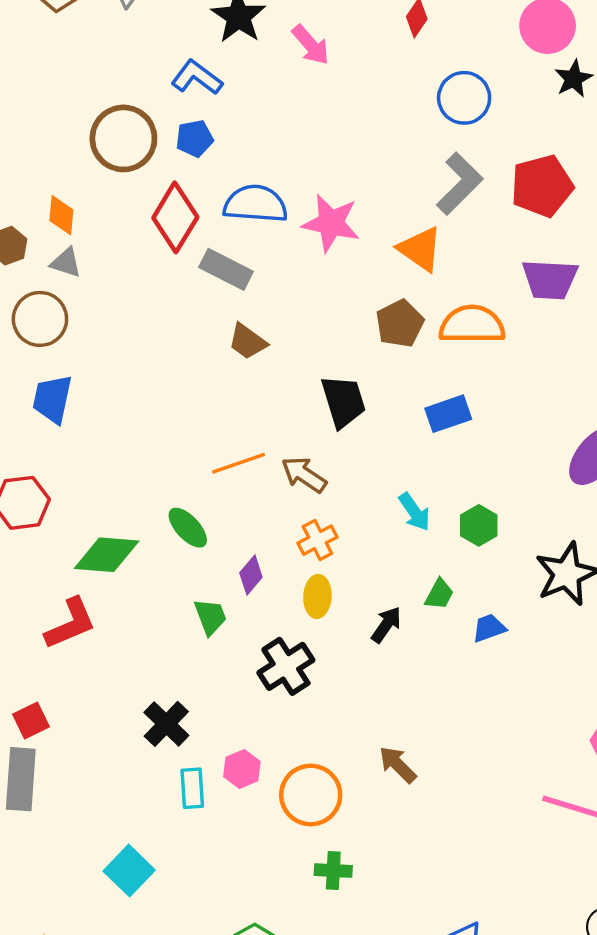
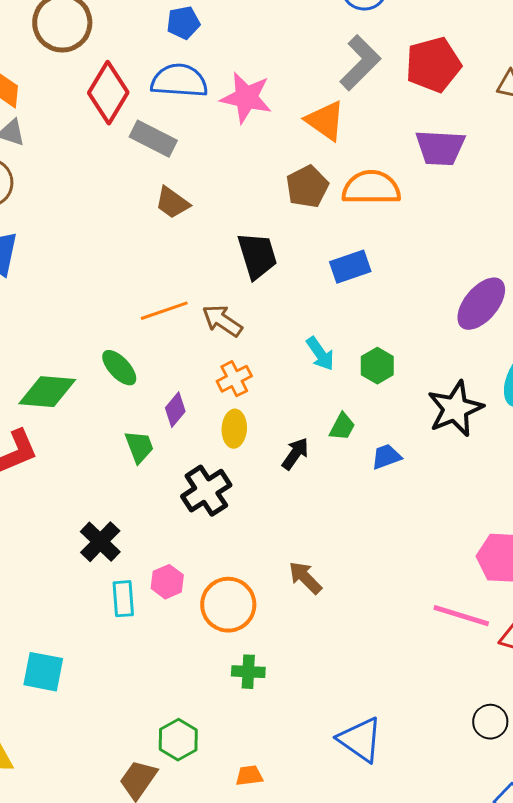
blue pentagon: (195, 138) -> (183, 23), moved
cyan square: (129, 871) -> (43, 672), moved, turned -33

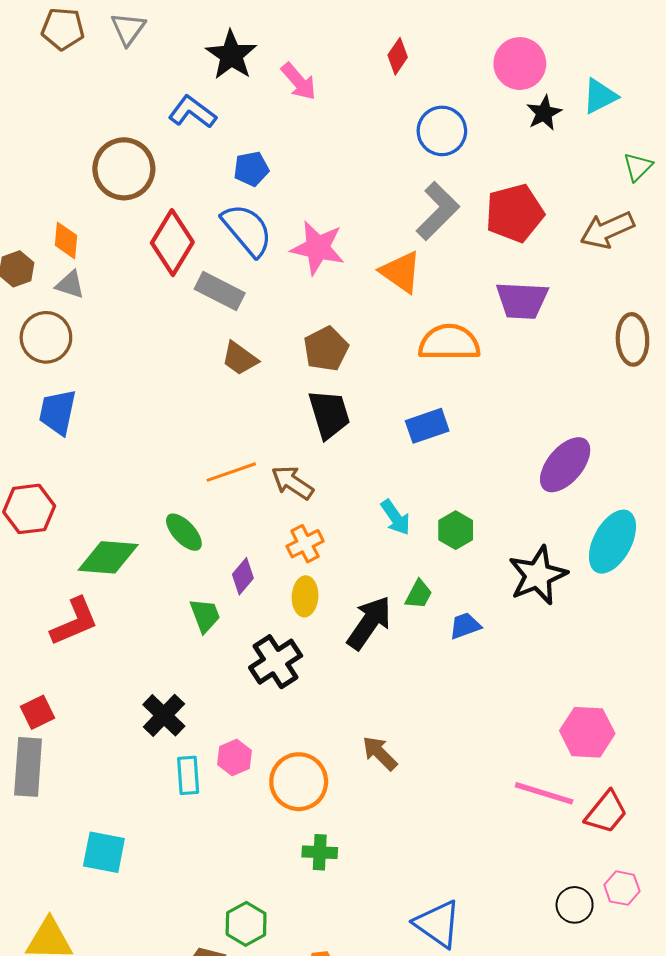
blue semicircle: (179, 81) -> (247, 230), turned 46
brown pentagon: (307, 187) -> (326, 349), moved
black arrow: (295, 454) -> (369, 623), size x1.6

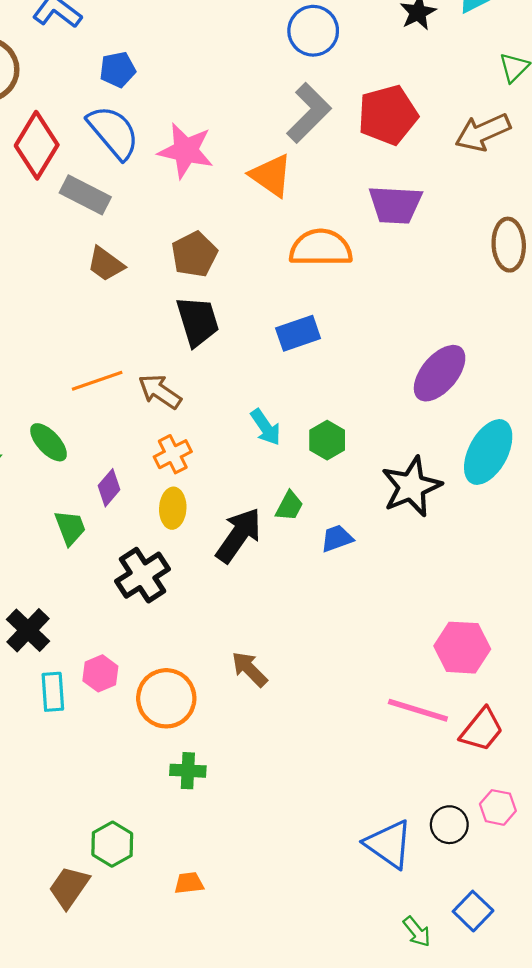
blue triangle: (438, 924) -> (389, 844), moved

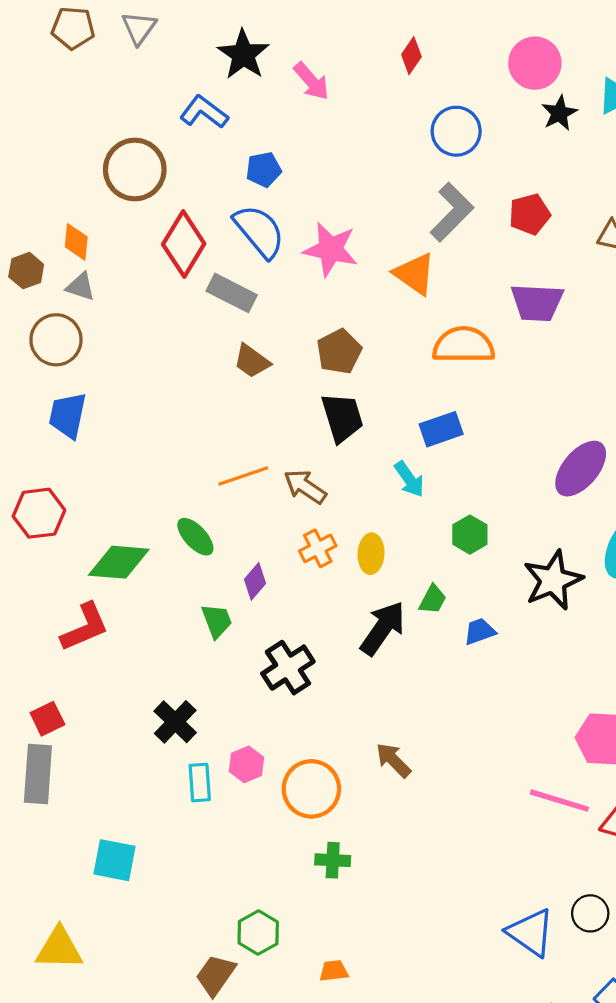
red pentagon: (388, 115) -> (530, 214), size x0.7
cyan arrow: (266, 427) -> (409, 479), moved
yellow ellipse: (173, 508) -> (371, 554), moved

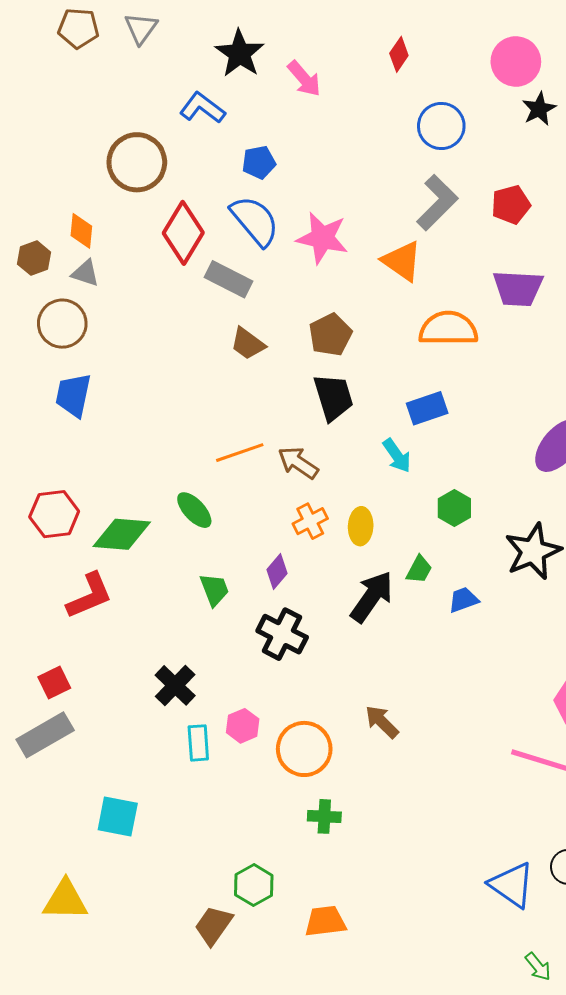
red hexagon: (39, 513) -> (54, 514), moved
purple diamond: (255, 581) -> (277, 572), moved
black cross: (288, 668) -> (282, 634), turned -30
gray rectangle: (38, 774) -> (45, 735), turned 56
orange trapezoid: (334, 971) -> (325, 921), size x1.5

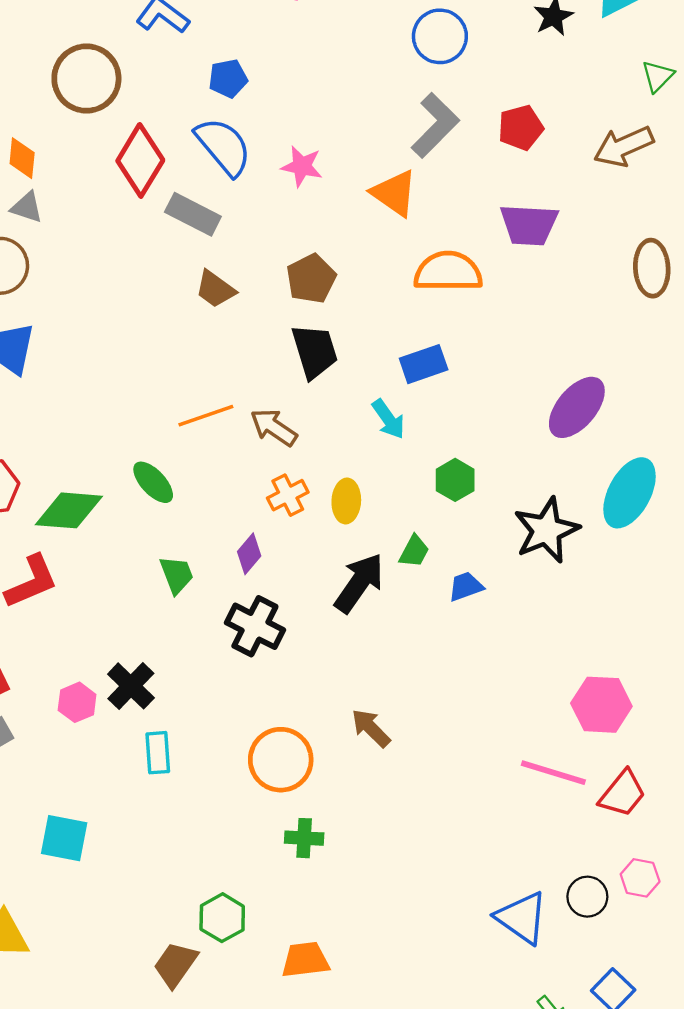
pink star: (322, 238) -> (302, 166), size x0.7
pink hexagon: (243, 726) -> (77, 702), moved

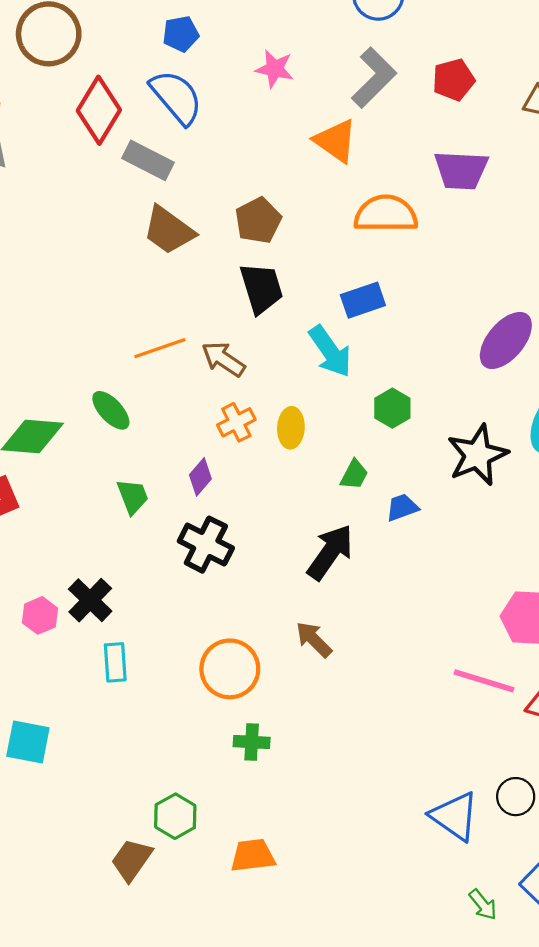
pink star: (302, 166) -> (275, 69), moved
brown trapezoid: (215, 289) -> (169, 230), size x1.4
cyan arrow: (388, 419) -> (330, 351), size x1.4
black arrow: (359, 583) -> (330, 552), moved

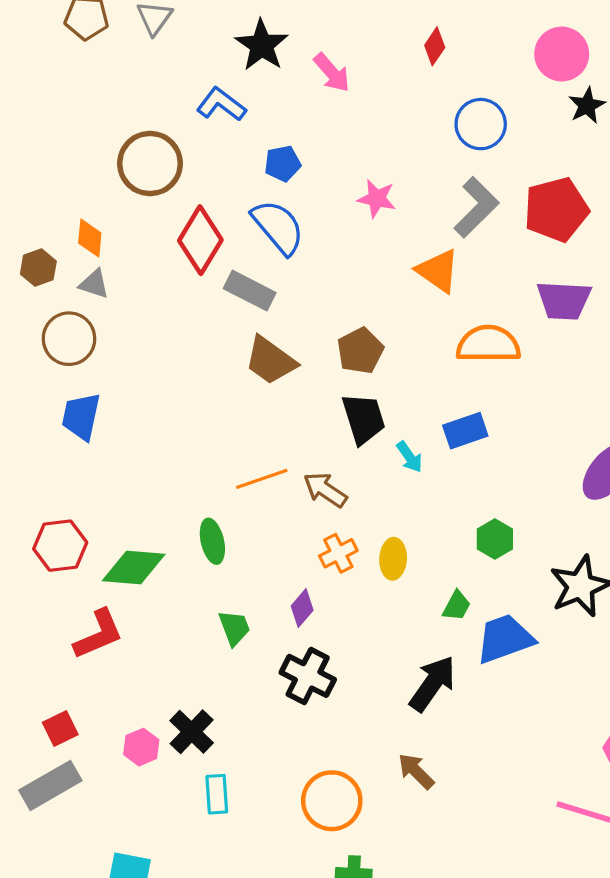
red pentagon: (453, 80) -> (556, 209), size x1.5
cyan arrow: (330, 351) -> (409, 457), moved, size x0.6
green ellipse: (111, 410) -> (212, 541), turned 30
blue trapezoid: (402, 507) -> (505, 639), size x1.8

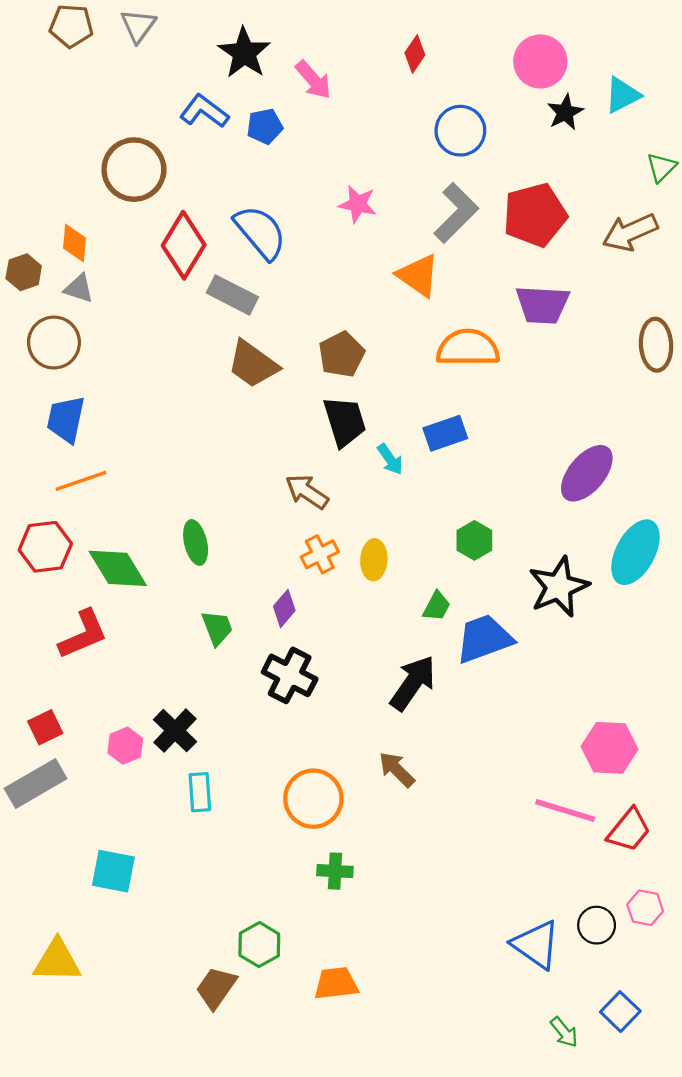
blue pentagon: (282, 164) -> (265, 126), moved
orange line: (262, 479) -> (81, 481), moved
green diamond: (134, 568) -> (118, 568), turned 54

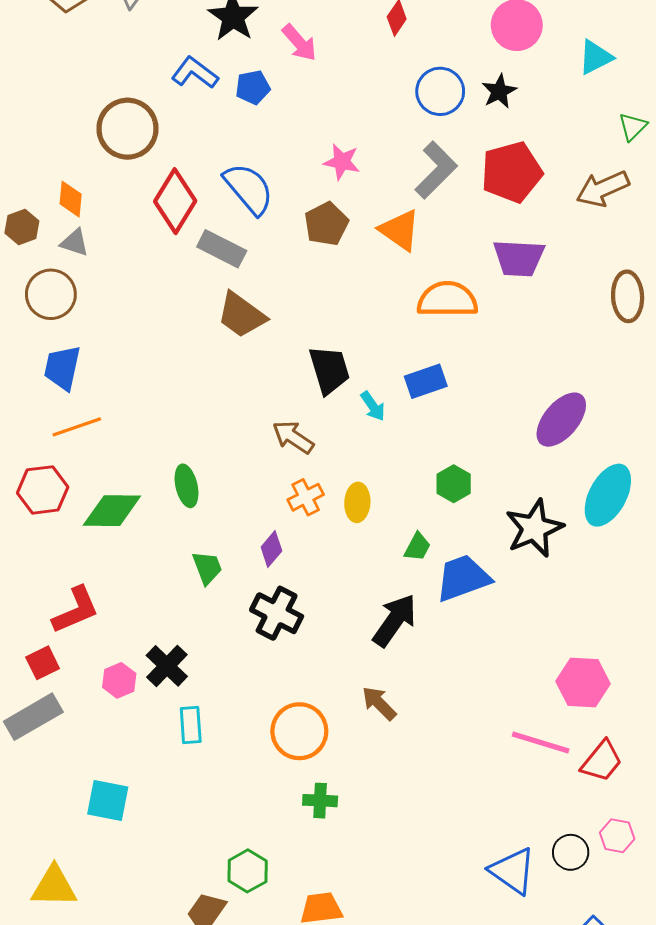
black star: (565, 112) -> (499, 91), moved
brown pentagon: (341, 354) -> (326, 224), moved
green diamond: (118, 568) -> (112, 511), turned -58
red L-shape: (83, 634) -> (76, 610), moved

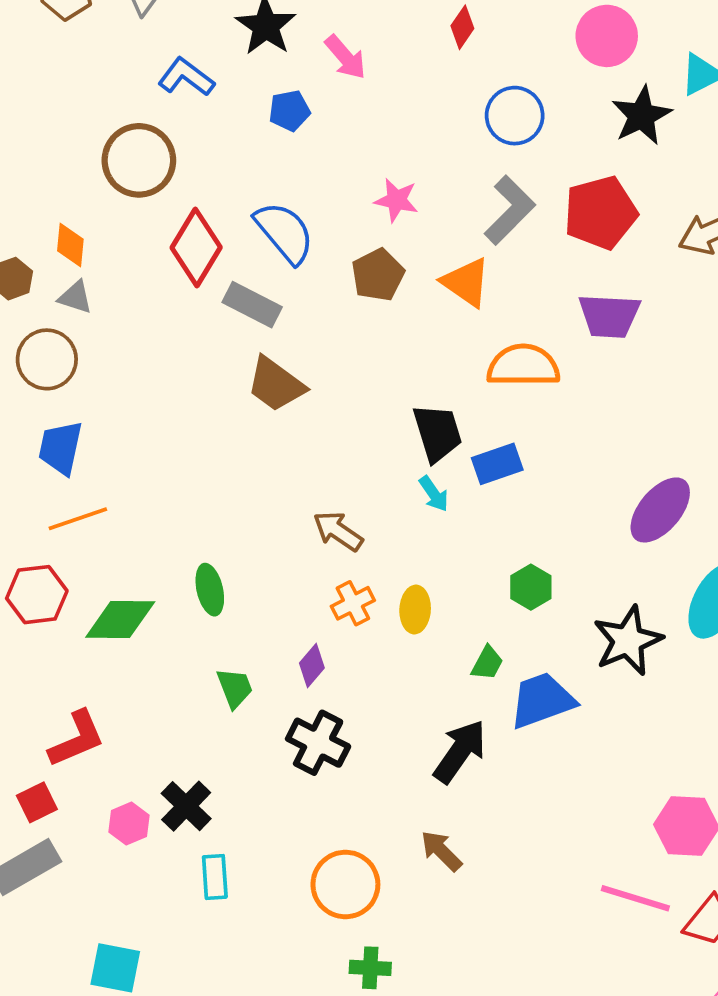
blue L-shape: (195, 73) -> (186, 77), moved
black star: (499, 91) -> (642, 116), moved, size x1.4
black trapezoid: (329, 370) -> (437, 433), moved

